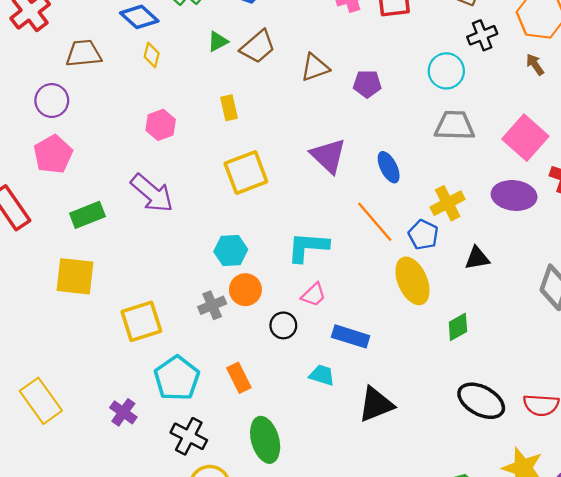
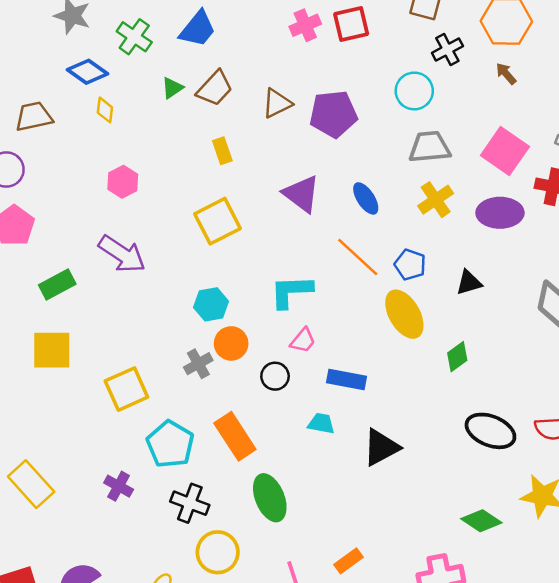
purple pentagon: (367, 84) -> (333, 114), size x1.6
yellow rectangle: (229, 108) -> (222, 151), moved
yellow cross: (448, 203) -> (436, 200), moved
orange rectangle: (239, 378) -> (235, 436), size x1.5

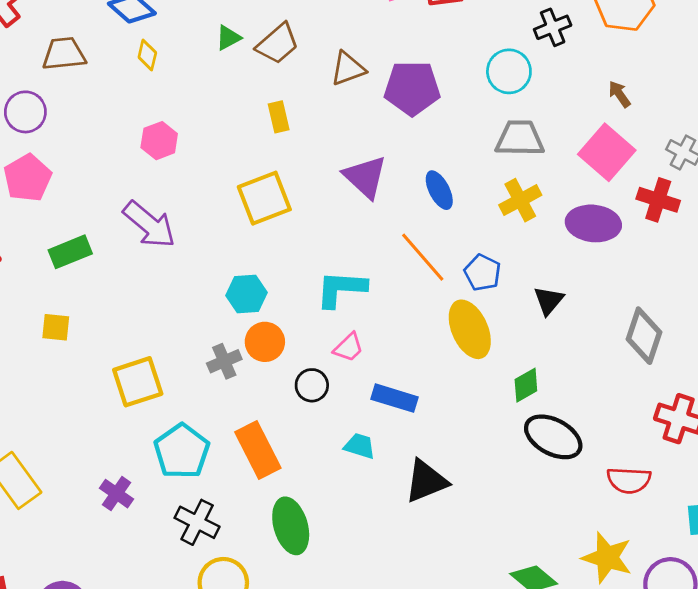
brown arrow: (506, 74) -> (619, 94), moved
black triangle: (469, 283) -> (549, 301), turned -40
yellow square: (52, 350) -> (56, 327), size x0.6
black ellipse: (490, 431) -> (553, 437), moved

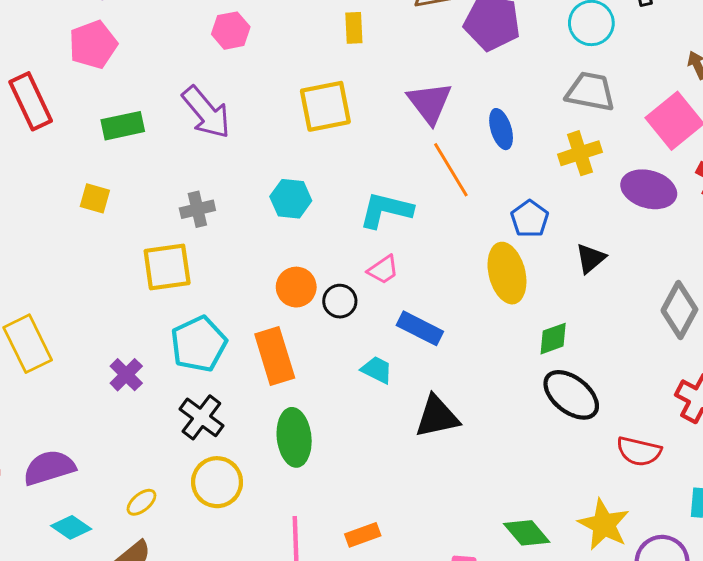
orange line: (423, 257) -> (451, 170), moved
orange circle: (265, 342) -> (296, 287), moved
gray cross: (224, 361) -> (197, 209), moved

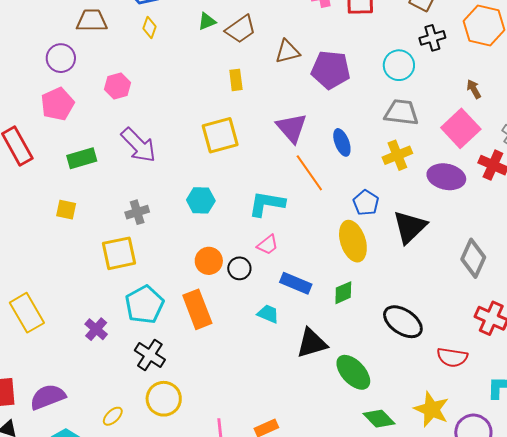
pink hexagon: (231, 31) -> (117, 86), moved
black triangle: (591, 258) -> (410, 227), size x1.6
green diamond: (553, 339) -> (343, 293), moved
green ellipse: (294, 437) -> (353, 372), moved, turned -33

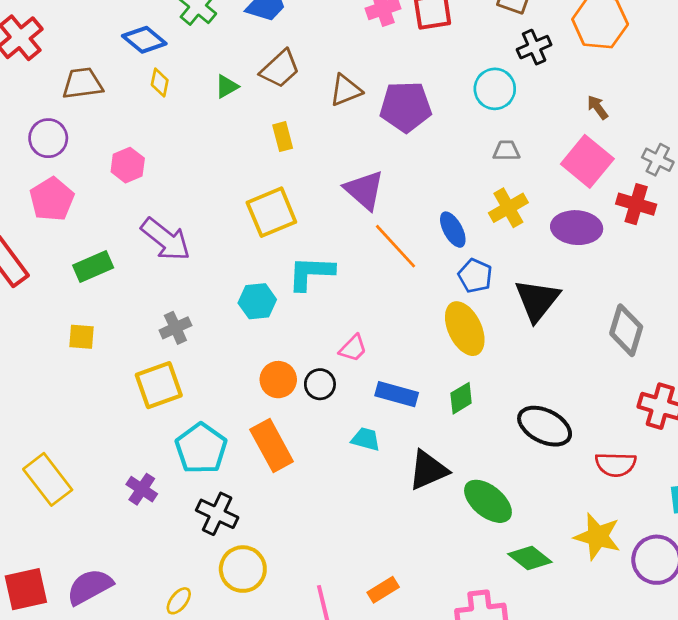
green triangle: (207, 21) -> (227, 86), moved
gray trapezoid: (402, 112) -> (506, 151), size x0.6
blue ellipse: (342, 142) -> (453, 230), moved
cyan L-shape: (267, 204) -> (311, 273), moved

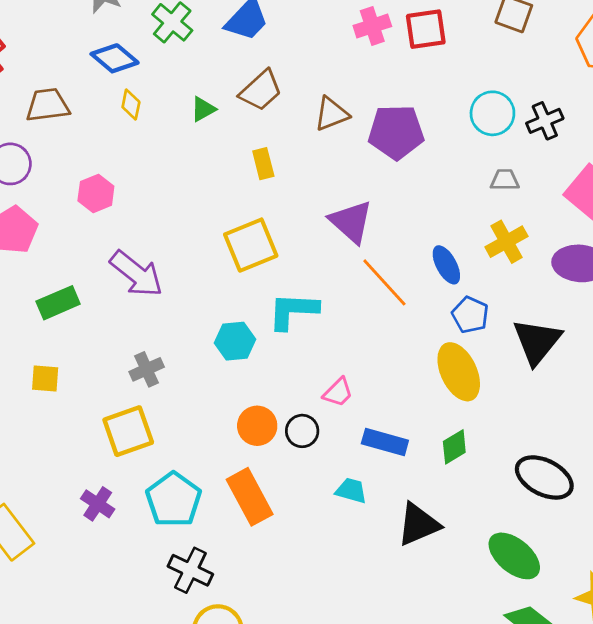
black cross: (534, 47) -> (545, 121), moved
purple cross: (142, 489) -> (98, 504), moved
green ellipse: (488, 501) -> (514, 556), moved

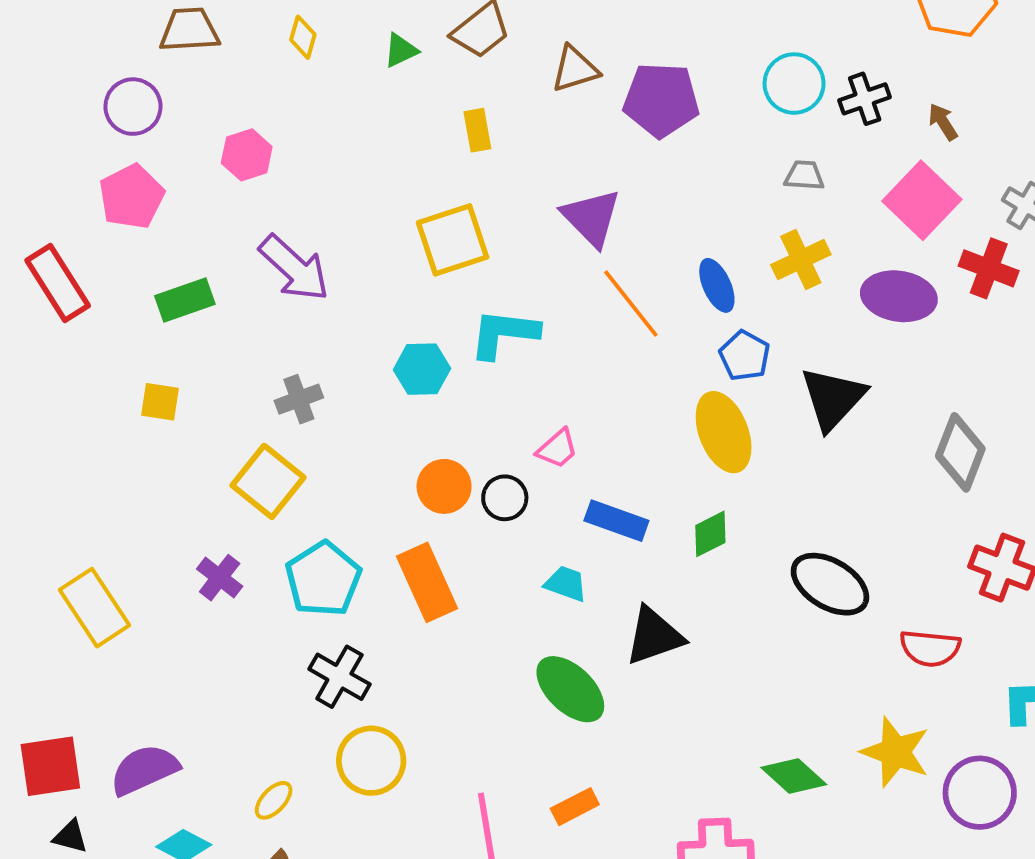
yellow square: (128, 431) -> (268, 481), turned -36
green ellipse: (514, 556) -> (570, 689), moved

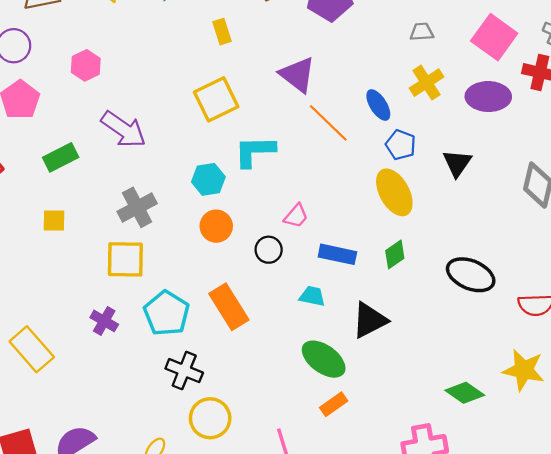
black triangle: (833, 398) -> (457, 163), size x0.7
gray cross: (299, 399) -> (137, 207), size x1.4
yellow square: (268, 481) -> (125, 259), turned -30
orange circle: (444, 486) -> (216, 226), moved
orange rectangle: (575, 807) -> (334, 404), moved

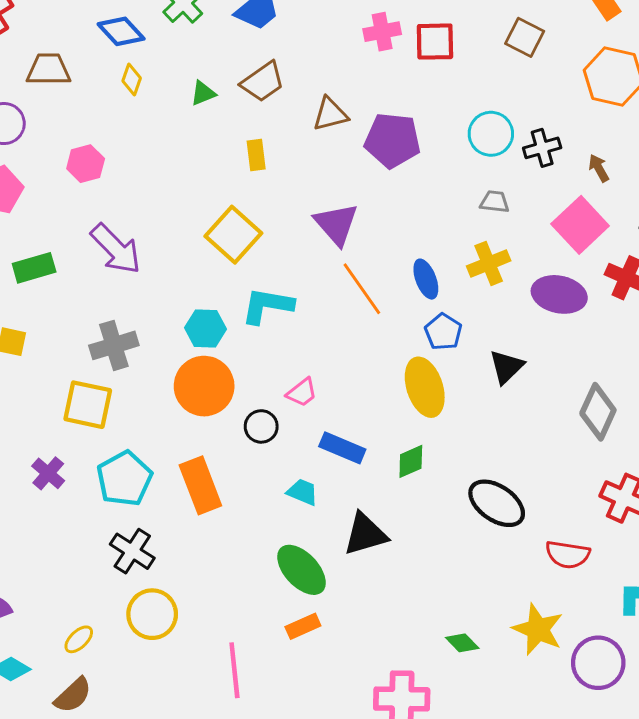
yellow square: (216, 99) -> (233, 235), turned -33
orange circle: (216, 226) -> (204, 386), size x1.5
green diamond: (465, 393) -> (462, 643), size x0.7

